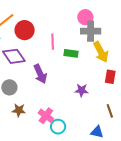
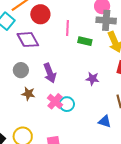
purple arrow: (40, 74) -> (50, 73), moved
cyan circle: (58, 127) -> (67, 104), moved

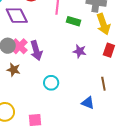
purple star: (92, 79) -> (80, 51), moved
pink cross: (55, 101) -> (20, 46), moved

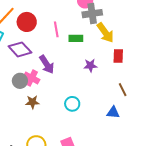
purple arrow: (36, 51) -> (47, 64), moved

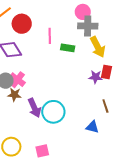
purple arrow: (47, 64) -> (34, 108), moved
purple star: (90, 65) -> (96, 77), moved
brown star: (32, 102) -> (14, 95), moved
cyan circle: (72, 104) -> (53, 112), size x1.5

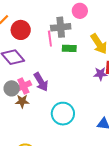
gray cross: (88, 26) -> (61, 27), moved
pink cross: (18, 80) -> (23, 86), turned 35
purple arrow: (34, 108) -> (41, 82), moved

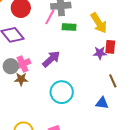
pink line: (50, 39) -> (50, 17), turned 35
purple arrow: (41, 82) -> (51, 59), moved, turned -102

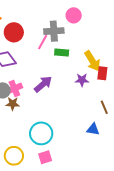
yellow arrow: (99, 23) -> (92, 61), moved
purple star: (100, 53) -> (82, 80), moved
cyan circle: (62, 92) -> (41, 133), moved

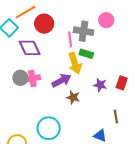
pink line: (43, 42) -> (70, 39), turned -49
yellow arrow: (92, 61) -> (75, 63), moved
brown star: (13, 104) -> (73, 97), moved

